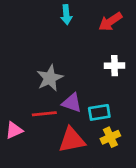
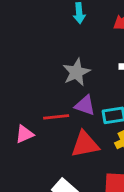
gray star: (50, 78) -> (76, 72), moved

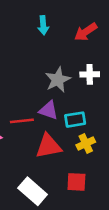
gray star: (76, 72) -> (58, 80), moved

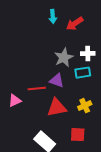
red arrow: (86, 32) -> (75, 24), moved
cyan rectangle: (75, 120) -> (83, 73), moved

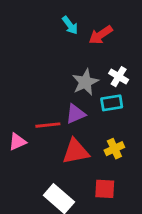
cyan arrow: (53, 17) -> (70, 25), turned -32
white cross: (88, 54) -> (119, 77), turned 32
purple triangle: (57, 81) -> (76, 114), turned -42

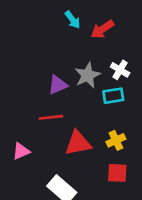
purple triangle: (76, 114) -> (58, 85), moved
pink triangle: (17, 142) -> (21, 151), moved
red square: (105, 189) -> (117, 173), moved

